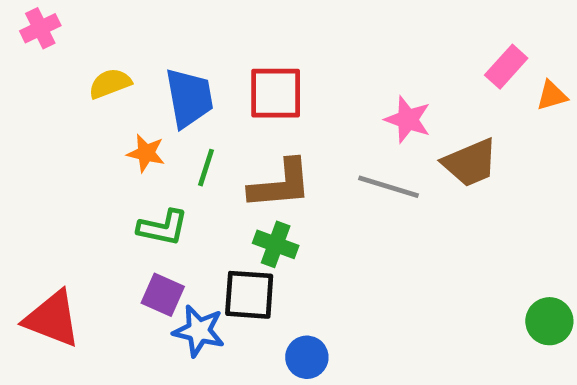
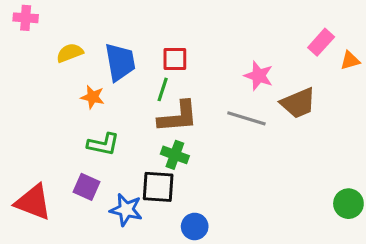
pink cross: (40, 28) -> (26, 18), turned 30
red square: (276, 93) -> (175, 59), size x0.7
green line: (206, 168) -> (163, 89), moved
purple square: (163, 295) -> (87, 187), moved

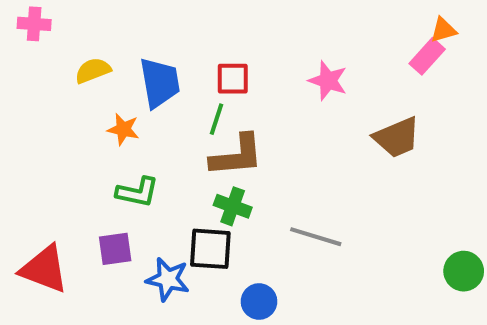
orange triangle: (350, 60) -> (443, 30), moved
pink star: (259, 76) -> (328, 81), moved
gray line: (246, 118) -> (316, 237), moved
purple square: (87, 187) -> (115, 249), turned -32

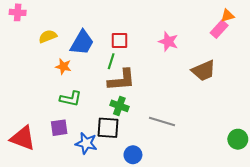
blue trapezoid: (160, 83) -> (82, 43), turned 40

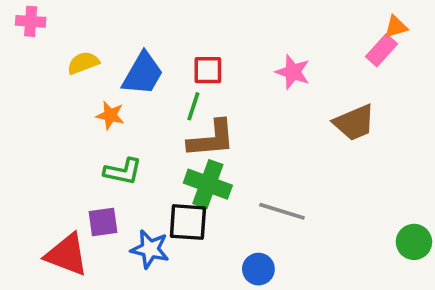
green cross: (119, 106) -> (208, 184), size x1.4
red triangle: (23, 138) -> (67, 255), moved
blue circle: (133, 155) -> (258, 269), moved

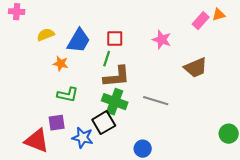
pink rectangle: (381, 50) -> (201, 21), moved
gray line: (282, 211) -> (156, 101), moved
black square: (188, 222) -> (104, 123), turned -35

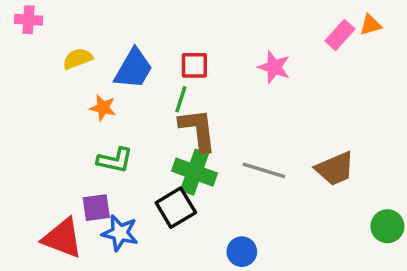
brown trapezoid: (196, 68) -> (335, 169), moved
brown L-shape: (117, 77) -> (198, 130), turned -92
blue star: (83, 138) -> (120, 233), moved

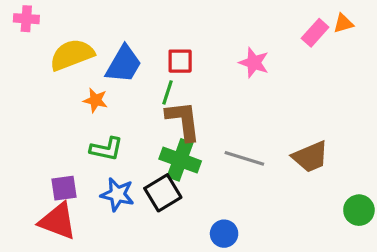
yellow semicircle: (78, 59) -> (72, 55), size x1.6
purple square: (96, 208) -> (64, 188), moved
blue star: (120, 233) -> (117, 194), moved

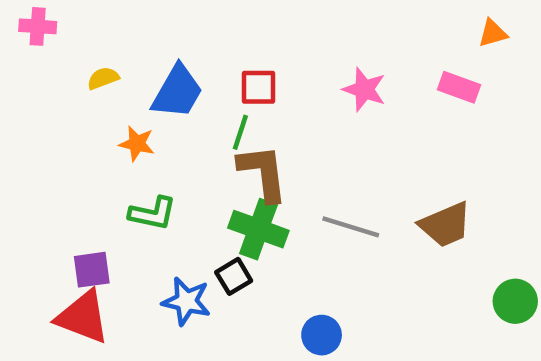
pink rectangle: (315, 33) -> (459, 87), moved, turned 68
yellow semicircle: (72, 55) -> (103, 78), size x0.5
black square: (163, 193) -> (234, 276), size x0.7
blue star: (117, 194) -> (186, 301), moved

